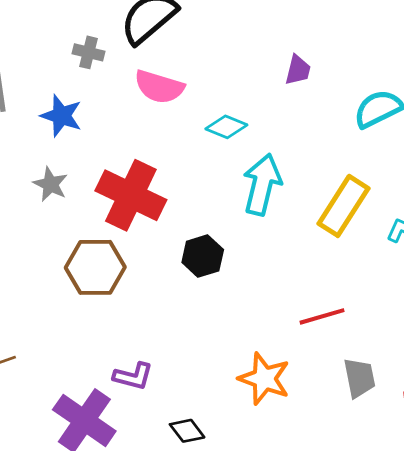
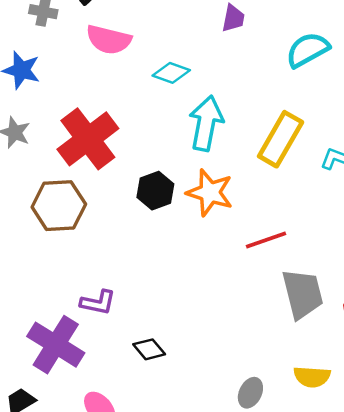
red cross: (131, 195) -> (88, 139), turned 30
gray trapezoid: (359, 378) -> (303, 294), size x1.4
orange star: (264, 379) -> (210, 193), moved

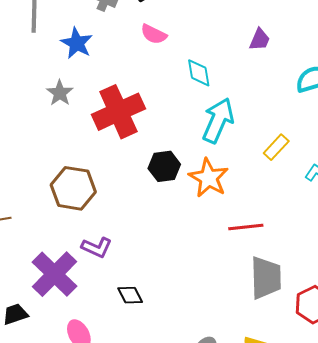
pink semicircle: (109, 40) -> (154, 34), size x0.7
cyan diamond: (171, 73) -> (199, 73), turned 48
yellow rectangle: (281, 139) -> (276, 147), size x0.6
brown hexagon: (59, 206) -> (73, 188), moved

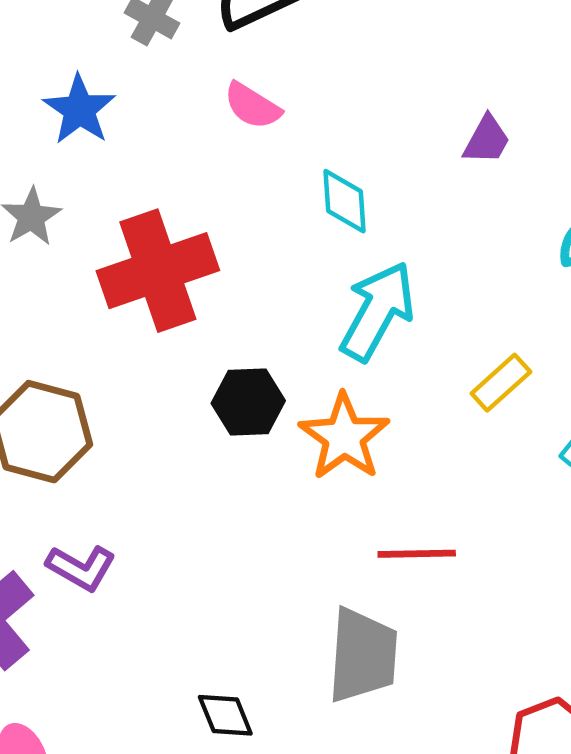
gray trapezoid: (266, 278) -> (363, 655), moved
black diamond: (130, 295) -> (225, 715), moved

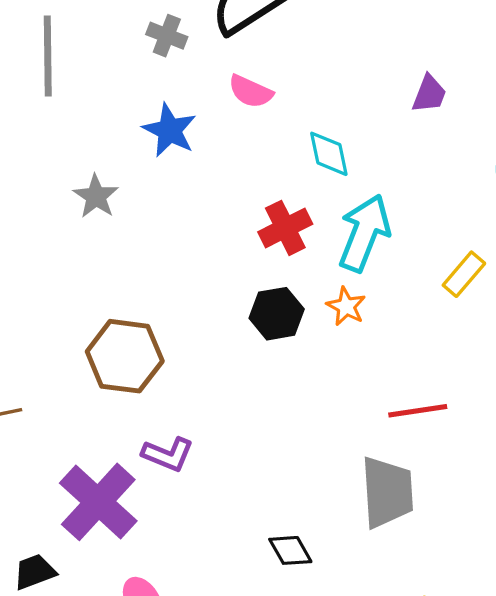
blue star: (79, 110) -> (170, 130), moved
red cross: (158, 271) -> (285, 228), moved, size x0.6
orange star: (344, 437) -> (346, 306), moved, size x0.6

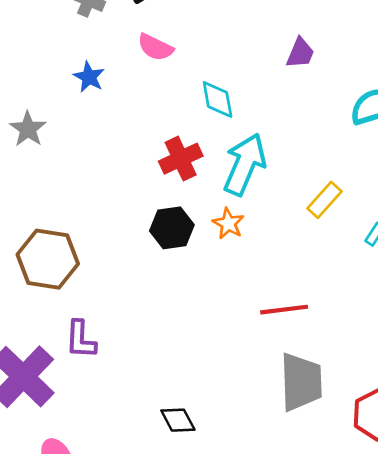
blue star: (170, 130) -> (89, 77), size x0.7
purple L-shape: (168, 454) -> (81, 340), turned 69
gray trapezoid: (387, 492) -> (301, 382), moved

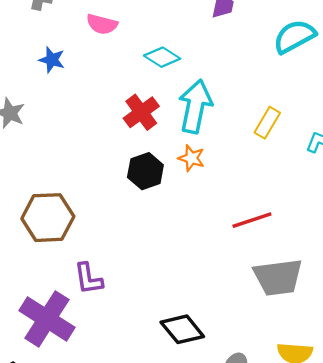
cyan diamond: (218, 99) -> (162, 57), turned -36
gray trapezoid: (301, 382) -> (278, 277), turned 96
black diamond: (178, 420) -> (182, 329), size x1.4

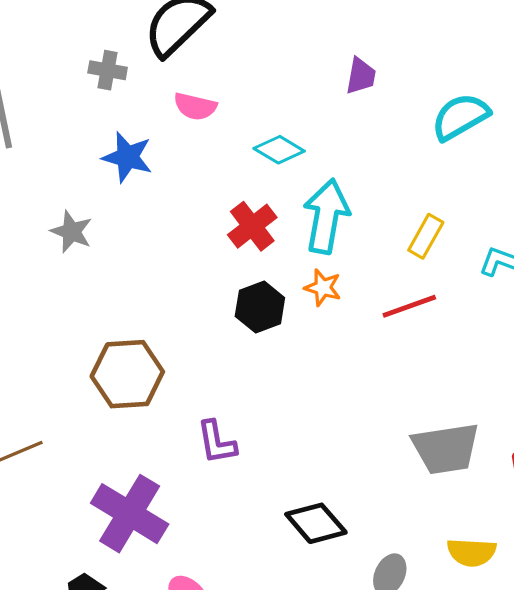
blue star: (52, 60) -> (127, 157), size x1.4
red line: (252, 220) -> (409, 306), moved
purple L-shape: (88, 279) -> (217, 442), moved

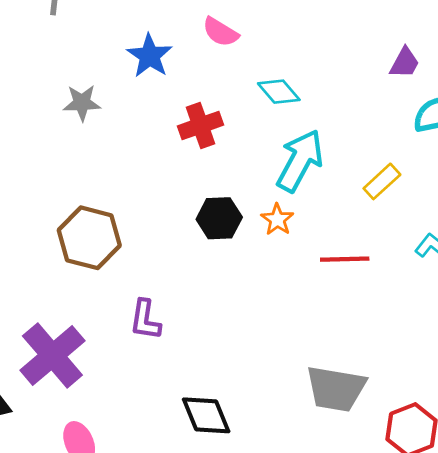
purple trapezoid: (361, 76) -> (405, 63), moved
red cross: (252, 226) -> (201, 125), moved
gray star: (71, 232) -> (82, 103), turned 30
yellow rectangle: (426, 236) -> (382, 181), moved

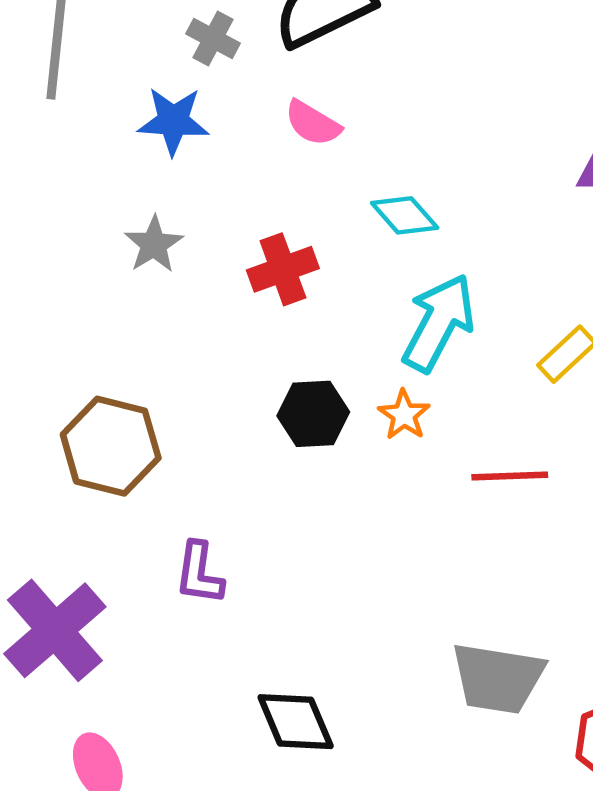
blue star: (150, 56) -> (173, 121), moved, turned -30
gray star: (82, 103) -> (154, 244), moved, turned -30

